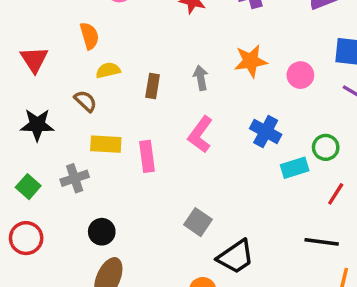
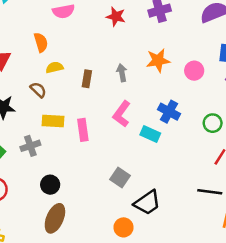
cyan rectangle: (295, 168) -> (150, 134), moved, turned 42

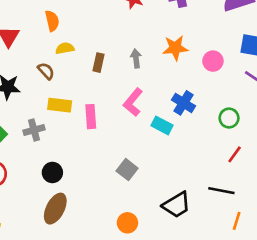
black trapezoid: (147, 203) -> (177, 205), moved

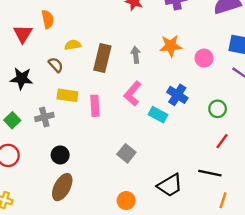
orange semicircle: (52, 21) -> (48, 19), moved
brown rectangle: (98, 63) -> (102, 58), size x1.6

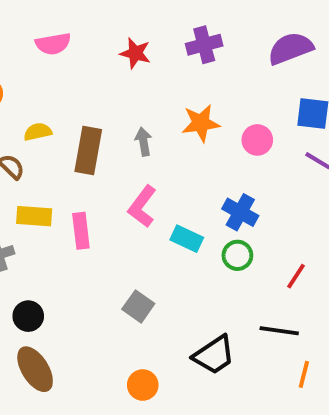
blue cross: (177, 95) -> (240, 212), moved
green circle: (218, 109) -> (237, 255), moved
brown ellipse: (62, 187) -> (35, 369), turned -56

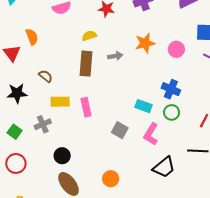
yellow semicircle: (38, 132) -> (89, 36), moved
gray arrow: (143, 142) -> (115, 56), turned 96
pink L-shape: (142, 206) -> (151, 134), moved
gray square: (138, 306) -> (120, 130), moved
orange circle: (143, 385) -> (111, 179), moved

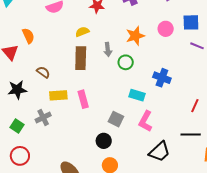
pink circle: (176, 49) -> (166, 29), moved
gray arrow: (115, 56) -> (108, 50), turned 96
green circle: (172, 112) -> (126, 62), moved
black circle: (62, 156) -> (104, 141), moved

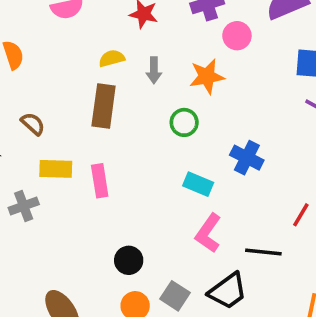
pink circle: (166, 29) -> (237, 36), moved
gray arrow: (108, 50) -> (154, 70), moved
gray square: (116, 119) -> (175, 296), moved
black line: (191, 134) -> (263, 252), moved

